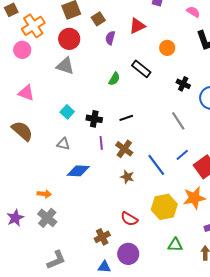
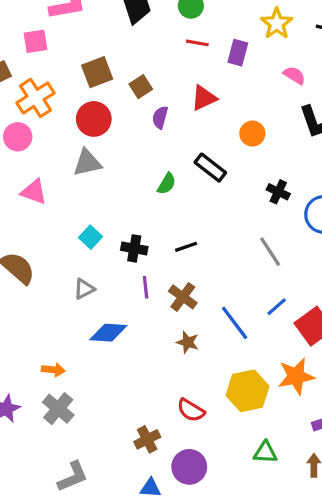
gray triangle: (65, 66) -> (87, 163), turned -30
pink triangle: (26, 93) -> (34, 192), moved
gray triangle: (63, 144) -> (84, 289), turned -40

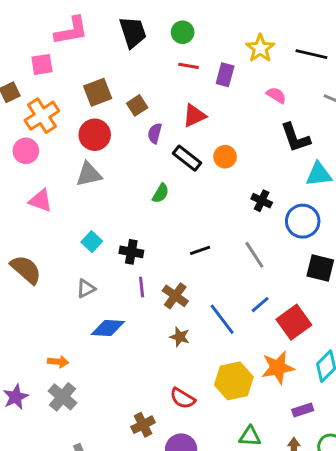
orange circle: (252, 134) -> (225, 157), moved
black rectangle: (210, 168) -> (187, 158), moved
black line: (186, 247) -> (200, 250), moved

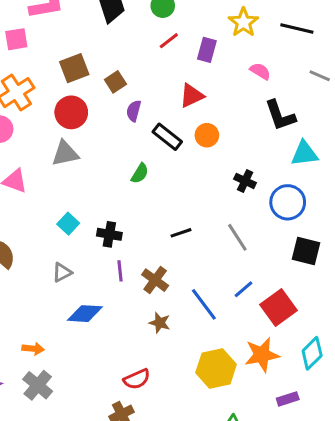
red line: (188, 66) -> (169, 41), turned -48
red triangle: (194, 116) -> (192, 96), moved
red semicircle: (183, 398) -> (137, 379), moved, turned -55

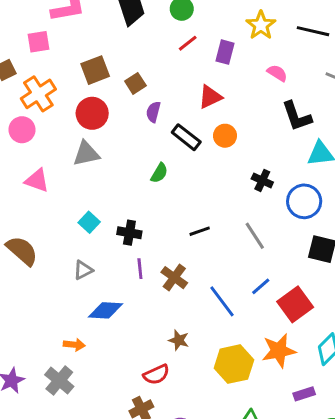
brown star: (160, 323) -> (179, 340), moved
orange arrow: (33, 349) -> (74, 345), moved

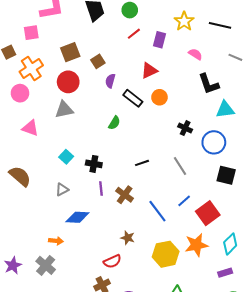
purple rectangle: (304, 394) -> (225, 273), moved

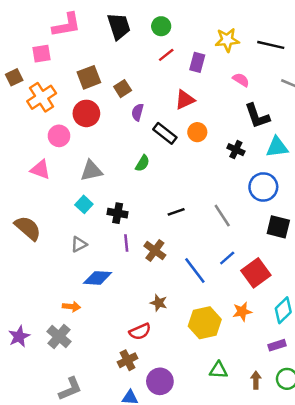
yellow star: (184, 21) -> (227, 40), turned 30
pink circle: (20, 93) -> (59, 136), moved
gray triangle: (64, 110) -> (91, 171), moved
black cross: (185, 128) -> (236, 150), moved
orange star: (196, 245) -> (242, 312), size x0.7

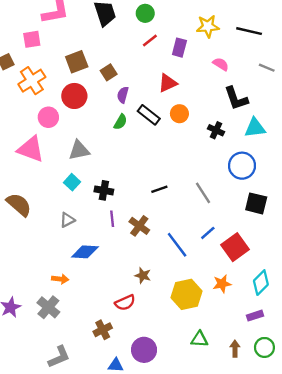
green semicircle: (142, 163) -> (120, 122), moved
pink triangle: (40, 170) -> (31, 149), size x1.4
brown cross: (128, 360) -> (103, 330), moved

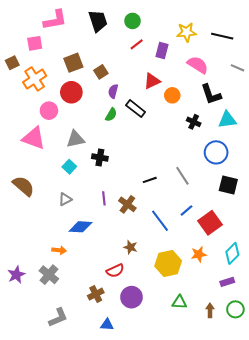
pink semicircle: (221, 64) -> (198, 65), size x1.5
orange circle: (179, 114) -> (172, 95), moved
black line: (159, 189) -> (150, 180), moved
black cross: (104, 190) -> (100, 158), moved
purple circle: (144, 350) -> (131, 297), moved

